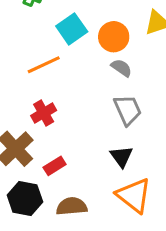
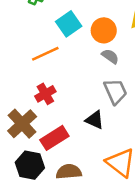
black triangle: (121, 157) -> (95, 120), moved, turned -30
red rectangle: (55, 166) -> (54, 138), size x1.5

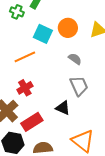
cyan square: (69, 24) -> (43, 34), turned -30
orange circle: (104, 30) -> (68, 28), moved

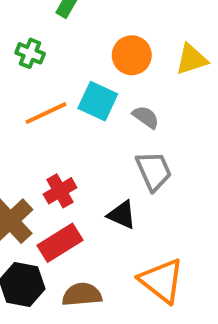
green cross: (17, 12) -> (30, 53), moved
cyan square: (43, 34) -> (98, 101), moved
red cross: (25, 88) -> (60, 191), moved

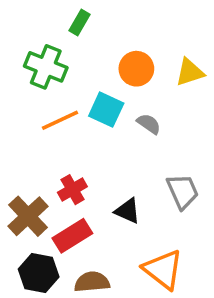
green cross: (30, 53) -> (46, 67), size x1.6
gray trapezoid: (154, 171) -> (183, 191), moved

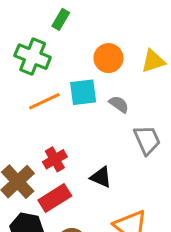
cyan square: (106, 110) -> (83, 92), turned -32
gray trapezoid: (183, 191) -> (147, 140), moved

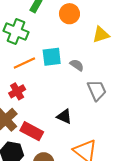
orange circle: (108, 58) -> (69, 14), moved
red cross: (55, 159) -> (17, 91), moved
red rectangle: (55, 198) -> (32, 131), turned 60

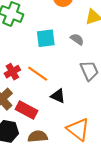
orange line: (24, 63) -> (38, 74), moved, turned 60
gray semicircle: (77, 65) -> (77, 39), moved

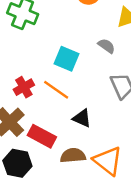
cyan square: (46, 38) -> (66, 59), moved, turned 30
brown semicircle: (38, 136) -> (73, 156), moved

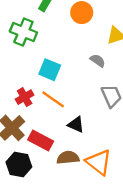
cyan square: (66, 59) -> (50, 70), moved

